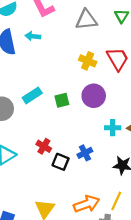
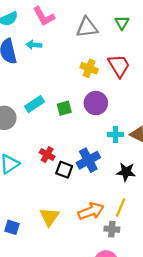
blue cross: (85, 153) -> (88, 160), size x1.5

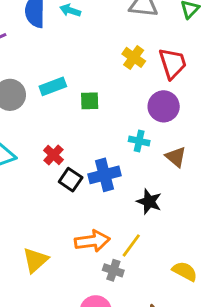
purple circle: (96, 103) -> (164, 106), moved
cyan cross: (115, 135) -> (139, 141), moved
yellow triangle: (49, 217) -> (35, 260), moved

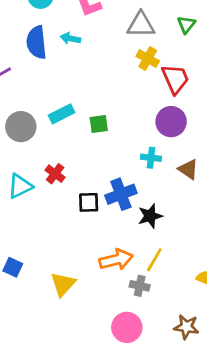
yellow cross: (134, 57) -> (148, 59), moved
red cross: (53, 155) -> (55, 174), moved
black square: (71, 180) -> (89, 202), turned -30
black star: (149, 202) -> (150, 216), moved, turned -30

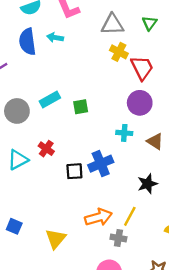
black star: (150, 216) -> (147, 184), moved

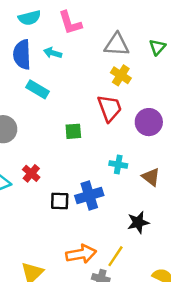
red trapezoid: (142, 68) -> (110, 108), moved
cyan rectangle: (50, 99) -> (38, 89), moved, turned 54
purple circle: (140, 103) -> (149, 122), moved

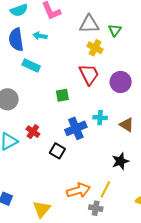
green triangle: (157, 47) -> (115, 30), moved
blue cross: (89, 196) -> (76, 128), moved
black square: (60, 201) -> (57, 151), turned 35

